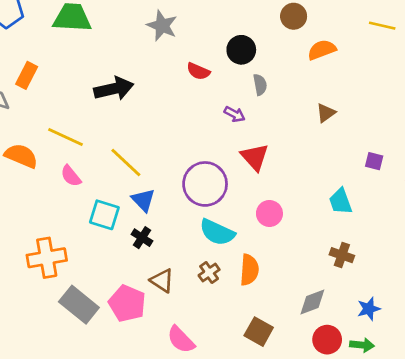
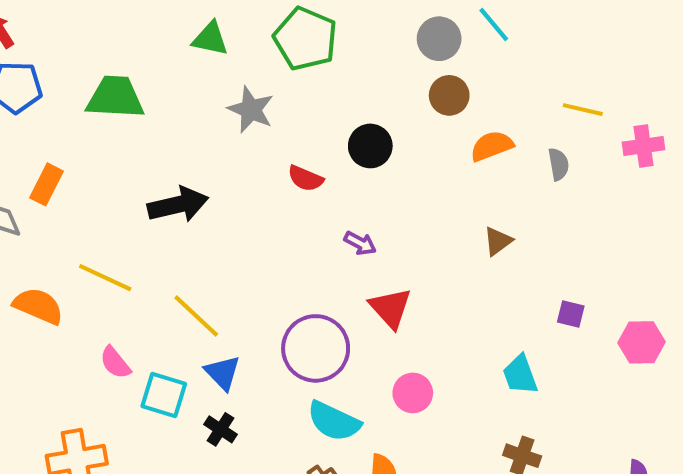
gray semicircle: (260, 85) -> (559, 164), moved
pink semicircle: (71, 176) -> (115, 363), moved

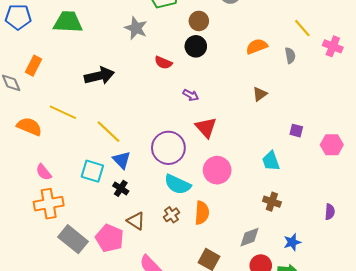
brown circle: (449, 95) -> (199, 21), moved
yellow line: (583, 110) -> (302, 28), turned 36
pink cross: (644, 146) -> (333, 46), turned 30
pink semicircle: (115, 363) -> (44, 172), moved
pink circle: (413, 393) -> (217, 170), size x1.4

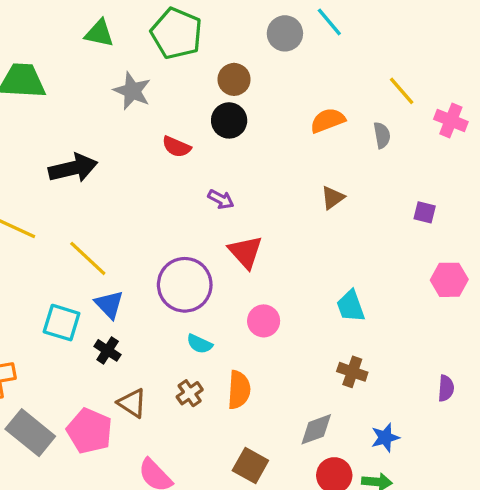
purple square: (296, 131) -> (425, 212), moved
pink circle: (217, 170) -> (264, 321), size x0.7
cyan semicircle: (178, 184) -> (200, 344), size x0.6

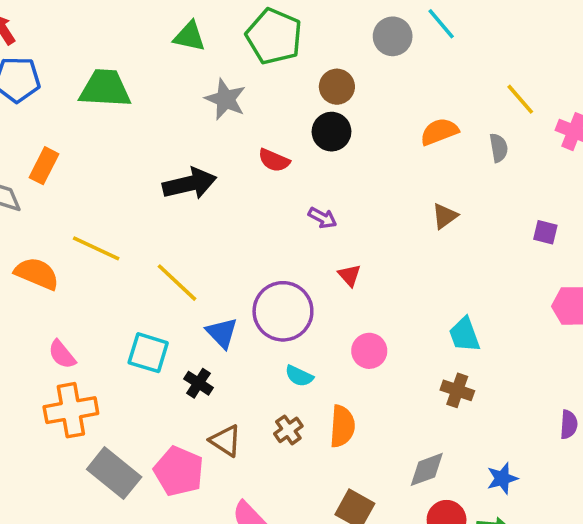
black arrow: (73, 168) -> (190, 184), moved
red triangle: (246, 252) -> (349, 275), size x0.6
blue triangle: (109, 304) -> (222, 333), moved
brown cross: (352, 372) -> (457, 390), moved

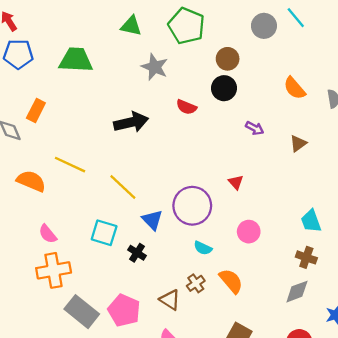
orange semicircle: (439, 132) -> (295, 88), turned -110
purple arrow: (323, 218) -> (255, 128), moved
orange semicircle: (342, 426) -> (231, 281), turned -44
brown triangle: (225, 441) -> (170, 300), moved
gray diamond: (427, 469) -> (297, 292), moved

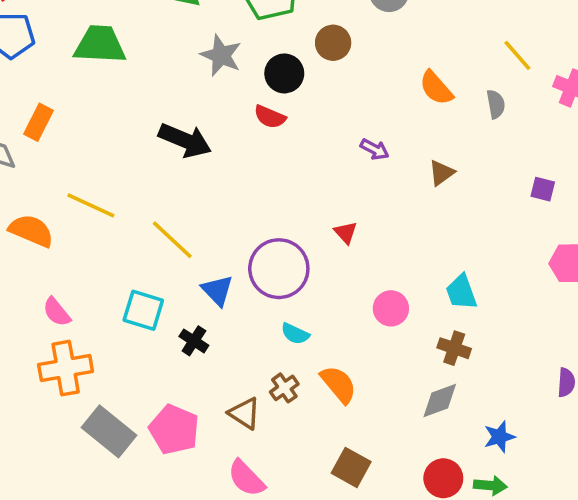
black circle: (224, 88) -> (284, 73), moved
black arrow: (131, 122) -> (185, 140), turned 36
pink circle: (249, 232) -> (391, 308), moved

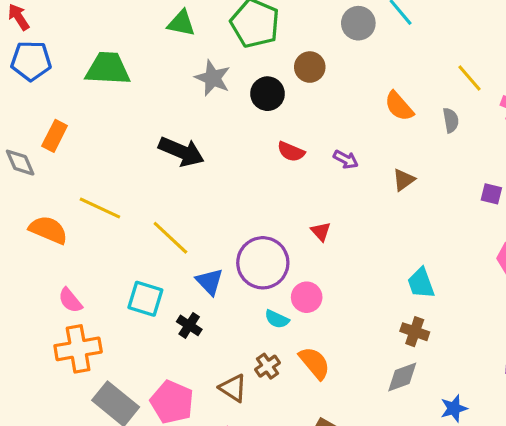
red semicircle: (270, 117) -> (291, 152), moved
pink circle: (391, 308) -> (307, 297), moved

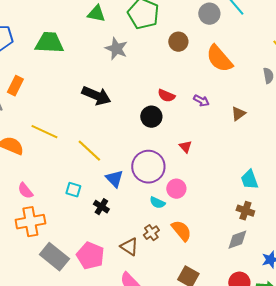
black circle: (267, 94) -> (151, 117), moved
orange semicircle: (399, 106) -> (219, 59), moved, size x1.4
cyan square: (145, 299) -> (73, 190), size x0.7

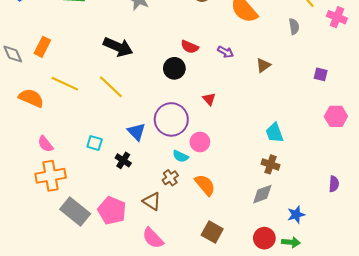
orange rectangle: (15, 86) -> (42, 47), moved
yellow line: (89, 151) -> (111, 87), moved
brown cross: (151, 233) -> (170, 178), moved

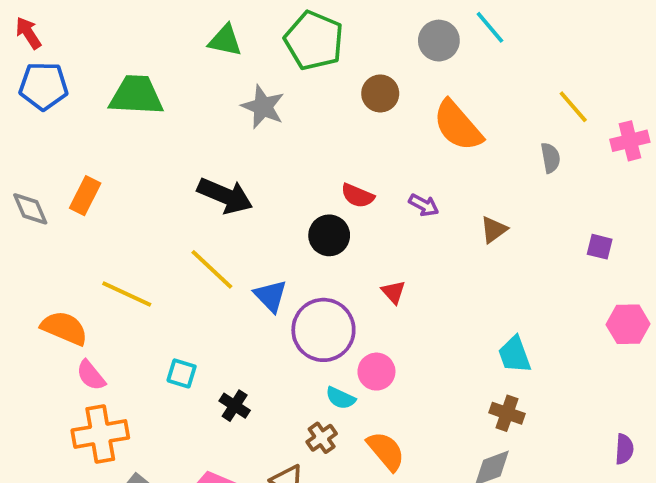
pink cross: (337, 17) -> (630, 141), turned -36
yellow line: (65, 84) -> (127, 294), moved
orange semicircle: (31, 98) -> (64, 328), moved
blue triangle: (136, 132) -> (271, 296), moved

